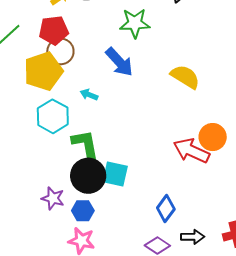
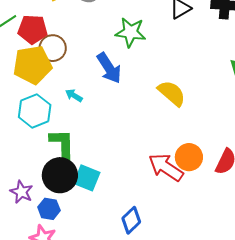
red pentagon: (54, 30) -> (33, 29), moved

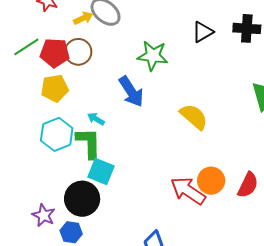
brown circle: (53, 48) -> (78, 52), moved
yellow pentagon: (32, 65) -> (55, 88), size x0.7
green L-shape: (62, 144) -> (89, 143), moved
cyan square: (87, 178) -> (101, 172), moved

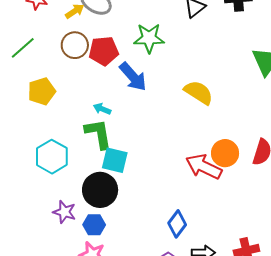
red pentagon: (55, 53) -> (104, 51), moved
yellow pentagon: (55, 88) -> (42, 91), moved
cyan hexagon: (57, 134) -> (52, 157), moved

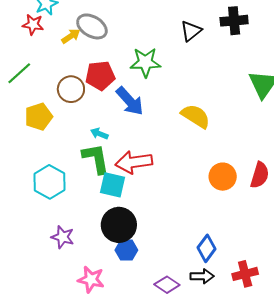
brown circle: (75, 45) -> (71, 89), moved
red arrow: (204, 167) -> (134, 162), moved, turned -33
black circle: (100, 190) -> (119, 225), moved
blue diamond: (177, 224) -> (206, 248), moved
blue hexagon: (94, 225) -> (126, 250), moved

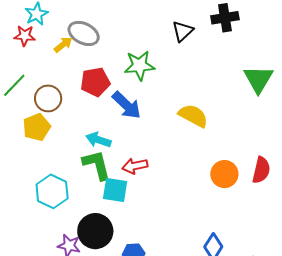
brown circle: (71, 89) -> (48, 98), moved
cyan arrow: (99, 134) -> (98, 140), size x1.4
red arrow: (134, 162) -> (135, 166), size x0.7
black circle: (119, 225) -> (95, 231), moved

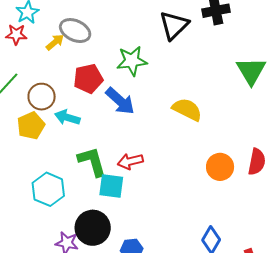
black triangle: (183, 31) -> (174, 25), size x1.4
cyan arrow: (98, 140) -> (67, 117), moved

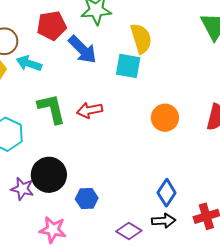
yellow semicircle: (187, 109) -> (141, 38), moved, turned 44
orange circle: (220, 167) -> (165, 118), moved
cyan square: (111, 186) -> (128, 66), moved

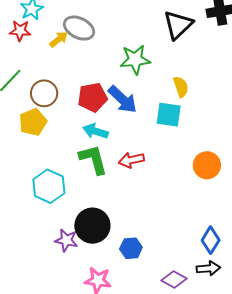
red pentagon: (52, 26) -> (92, 97), moved
yellow semicircle: (141, 38) -> (181, 87), size x0.7
cyan arrow: (29, 63) -> (96, 131), moved

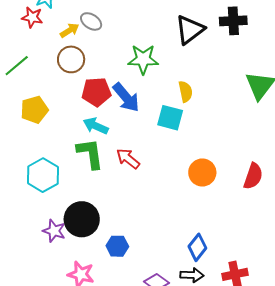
gray ellipse: (79, 28) -> (91, 21), size x0.7
brown circle: (44, 93) -> (71, 59), moved
red arrow: (131, 160) -> (128, 159), turned 45

